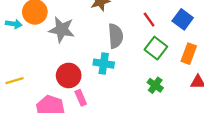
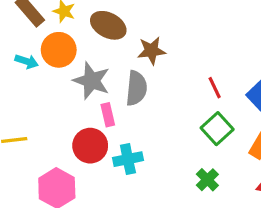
gray semicircle: (116, 36) -> (136, 88), moved
cyan cross: (104, 64) -> (128, 159), moved, turned -30
pink rectangle: (81, 98) -> (108, 115), moved

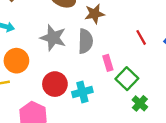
orange circle: (59, 50) -> (16, 61), moved
pink rectangle: (108, 115) -> (108, 63), moved
green square: (217, 129) -> (127, 79), moved

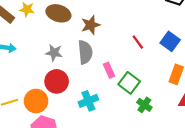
gray star: (53, 38) -> (54, 53), size x0.7
orange circle: (16, 61) -> (36, 101), moved
red circle: (55, 84) -> (57, 81), moved

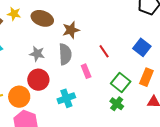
red line: (138, 42) -> (104, 51), moved
green square: (129, 83) -> (121, 82), moved

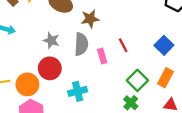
pink rectangle: (86, 71) -> (102, 56), moved

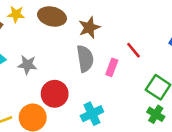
gray star: (51, 40) -> (27, 65), moved
pink rectangle: (102, 56) -> (112, 67), turned 48

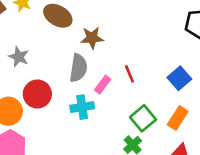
cyan cross: (92, 114) -> (82, 107), moved

